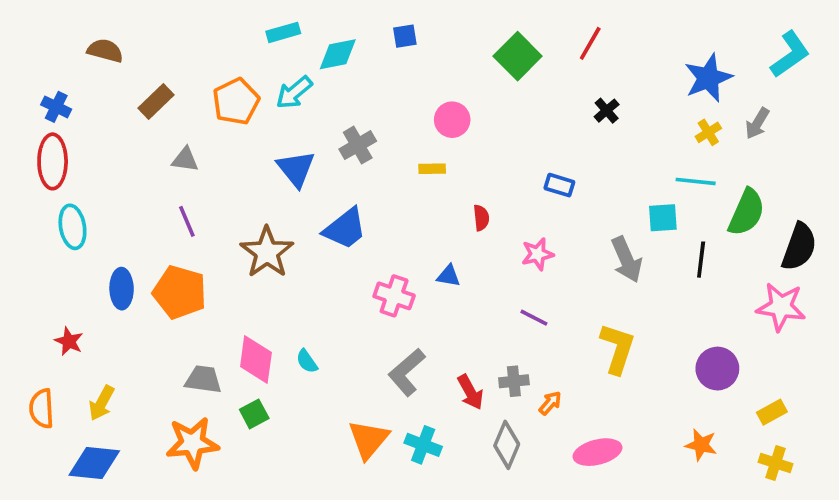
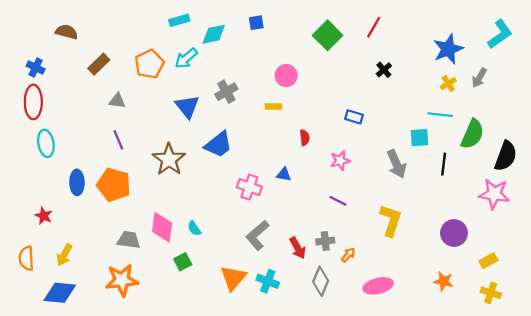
green square: (254, 414) -> (183, 262), moved

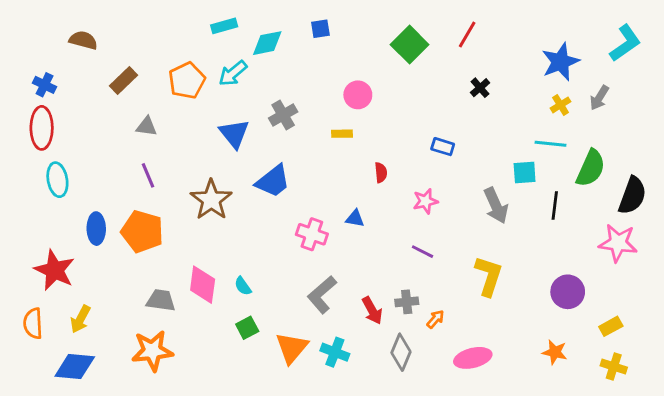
red star: (44, 216) -> (55, 270), size x1.8
green square: (183, 262) -> (247, 328), moved

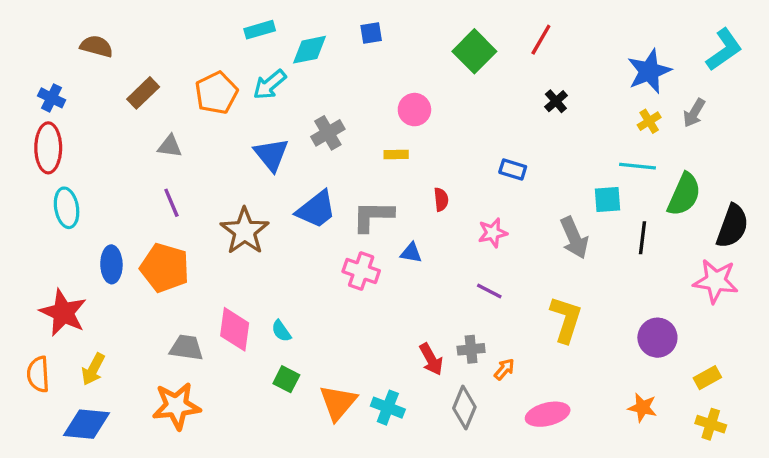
gray L-shape: (322, 295) -> (373, 216), moved, turned 42
green square: (247, 328) -> (286, 379), turned -35

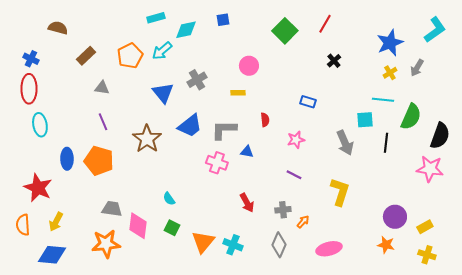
pink diamond: (235, 329) -> (138, 226), moved
purple circle: (657, 338) -> (395, 217), moved
red arrow: (431, 359) -> (247, 203), moved

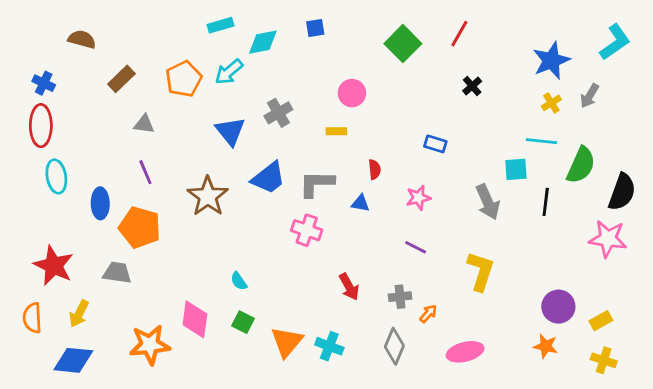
blue triangle: (247, 152) -> (360, 203), moved
blue ellipse: (67, 159) -> (100, 203), moved
gray trapezoid: (112, 209) -> (117, 273), moved

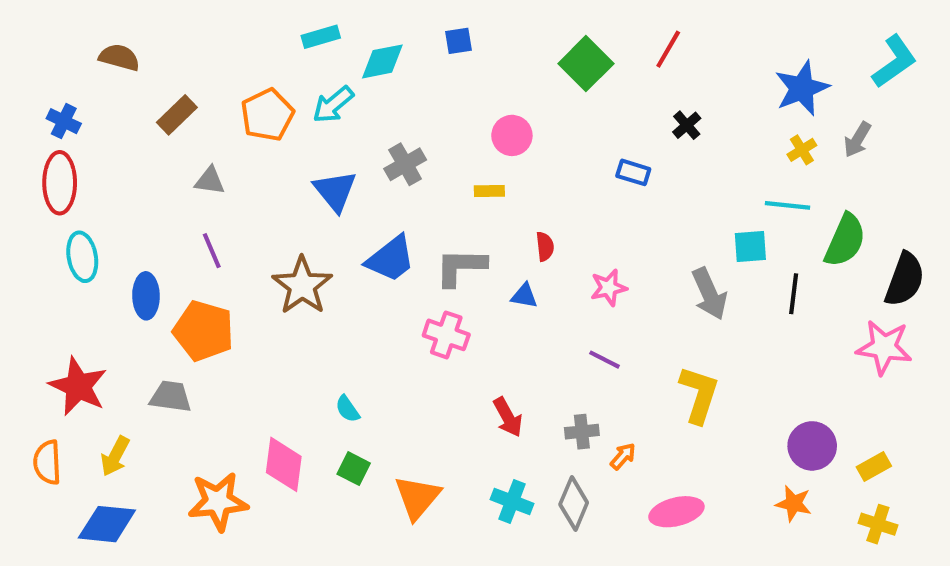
blue rectangle: (435, 144) -> (633, 172), moved
cyan cross: (329, 346) -> (512, 501), moved

